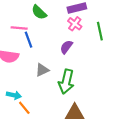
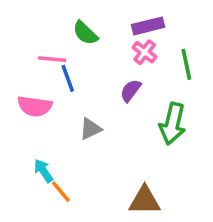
green arrow: (66, 82) -> (172, 124), moved
cyan arrow: (14, 95) -> (43, 171), turned -136

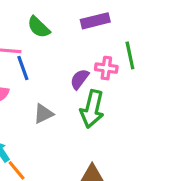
pink cross: (145, 52) -> (106, 68), moved, turned -30
green arrow: (172, 124) -> (92, 109), moved

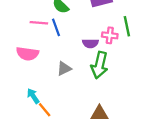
blue line: (23, 68) -> (56, 27), moved
purple semicircle: (80, 79) -> (90, 43), turned -126

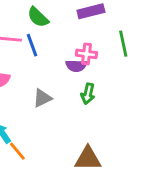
pink cross: (110, 35) -> (86, 54), moved
green arrow: (99, 65) -> (88, 94), size x0.6

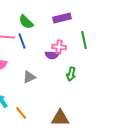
green arrow: (88, 94) -> (71, 74), moved
orange line: (17, 151) -> (21, 113), moved

